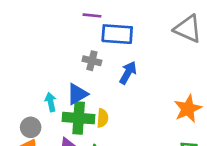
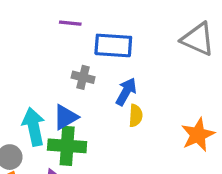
purple line: (92, 15) -> (70, 23), moved
cyan arrow: (51, 102) -> (34, 127), size x1.6
yellow semicircle: (103, 118) -> (136, 116), moved

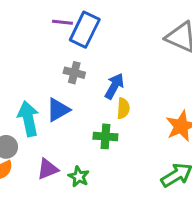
blue rectangle: (113, 45) -> (85, 30), moved, turned -68
green cross: (67, 146) -> (105, 136), moved, size x0.7

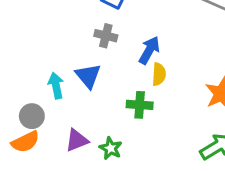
blue triangle: (58, 110) -> (88, 76), turned -40
cyan arrow: (28, 119) -> (56, 86), size x0.7

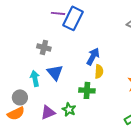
gray cross: (106, 36) -> (44, 47), moved
green star: (111, 148) -> (69, 109), moved

